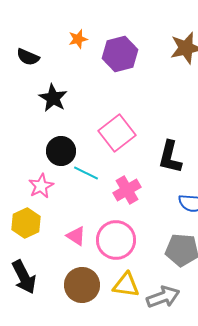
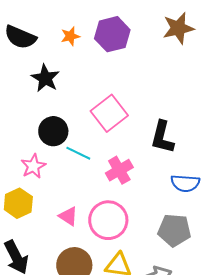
orange star: (78, 39) -> (70, 36), moved
black semicircle: (28, 57) -> (20, 37), size x1.4

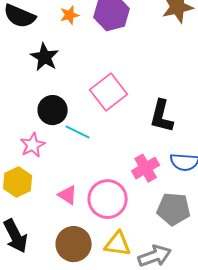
pink cross: (119, 170) -> (146, 168), moved

